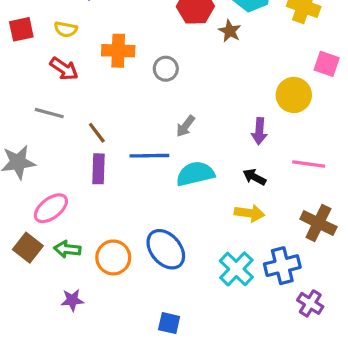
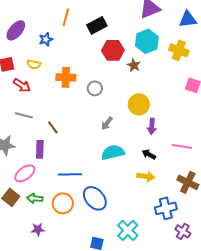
red arrow: (64, 69) -> (22, 85), moved
yellow circle: (294, 95) -> (139, 104), moved
blue line: (149, 156) -> (70, 174), moved
purple rectangle: (98, 169) -> (40, 149), moved
cyan cross: (236, 269) -> (128, 230), moved

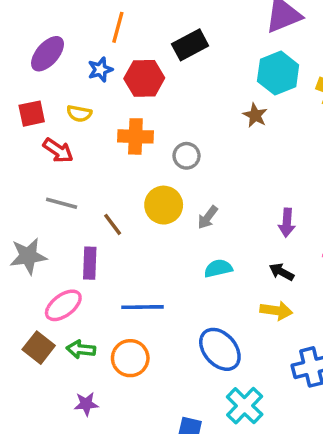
orange line: (66, 17) -> (118, 27), moved
red hexagon: (113, 50) -> (144, 78), moved
yellow circle: (139, 104) -> (164, 205), moved
cyan semicircle: (113, 152) -> (218, 268), size x0.7
blue ellipse: (95, 198) -> (220, 349), moved

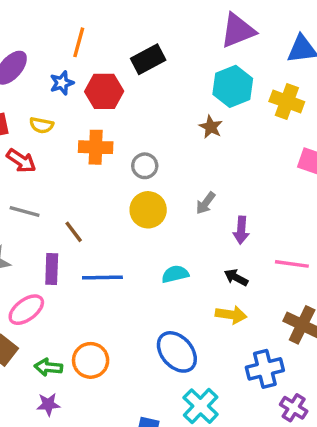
yellow circle: (164, 205) -> (148, 210), moved
gray arrow: (208, 217) -> (206, 203), moved
blue line: (143, 307) -> (102, 277), moved
green arrow: (81, 349) -> (48, 367), moved

